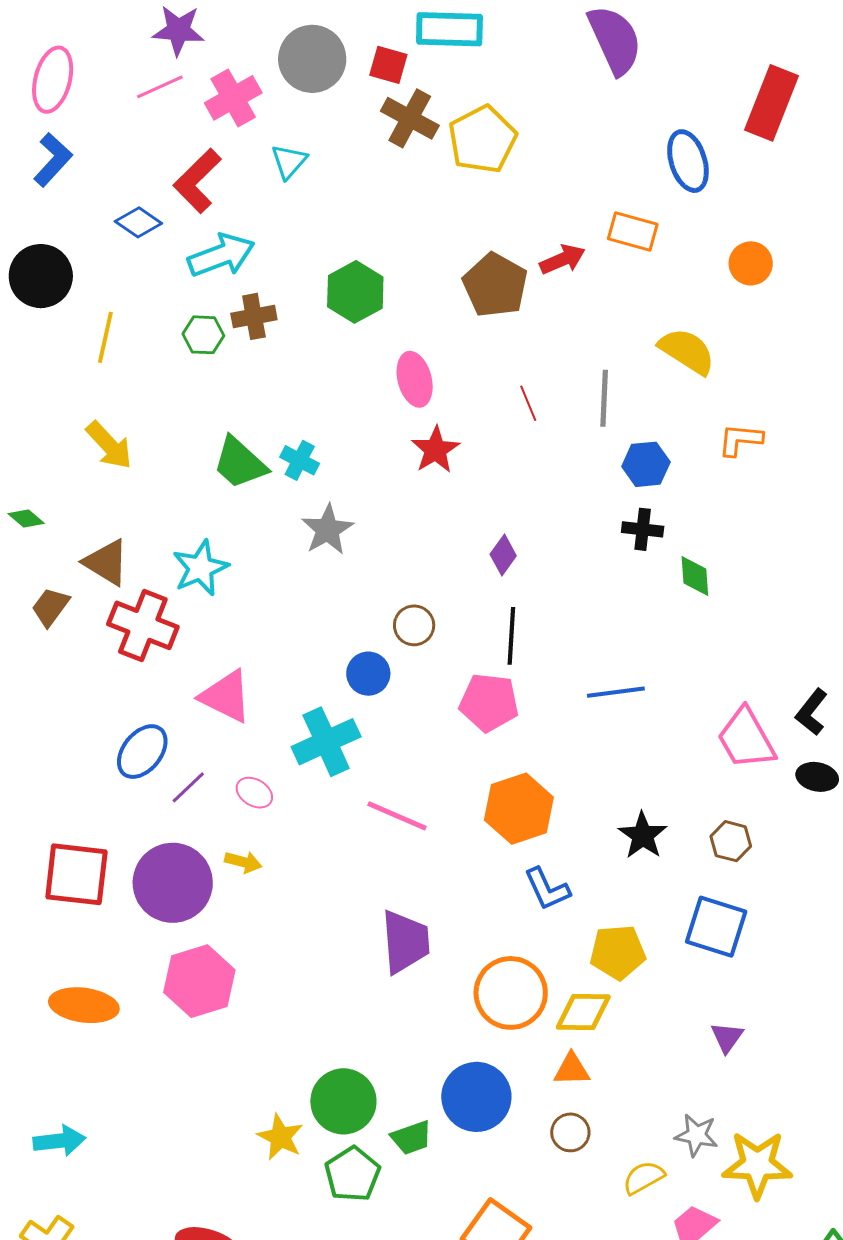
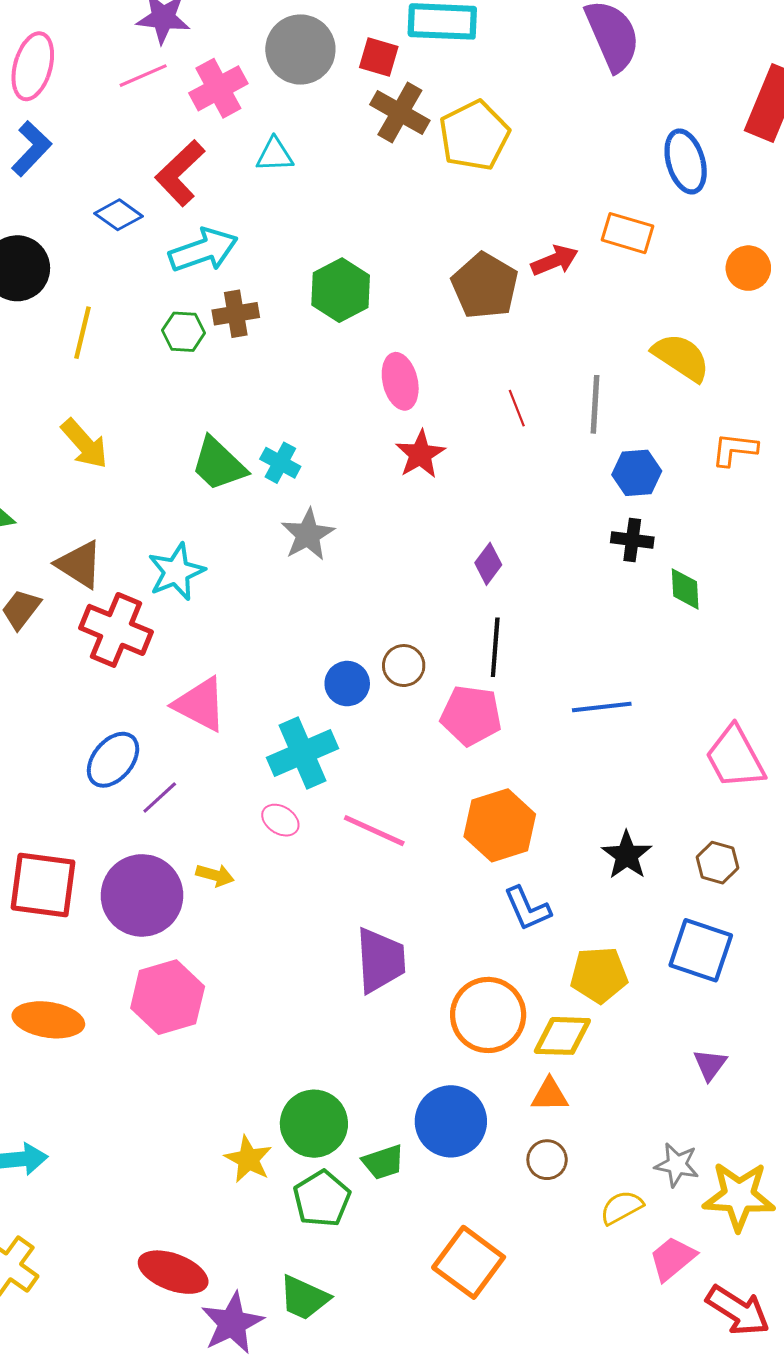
cyan triangle: (289, 161) -> (275, 155), turned 45
brown circle: (414, 625) -> (404, 666), moved
pink ellipse: (254, 793) -> (280, 820), moved

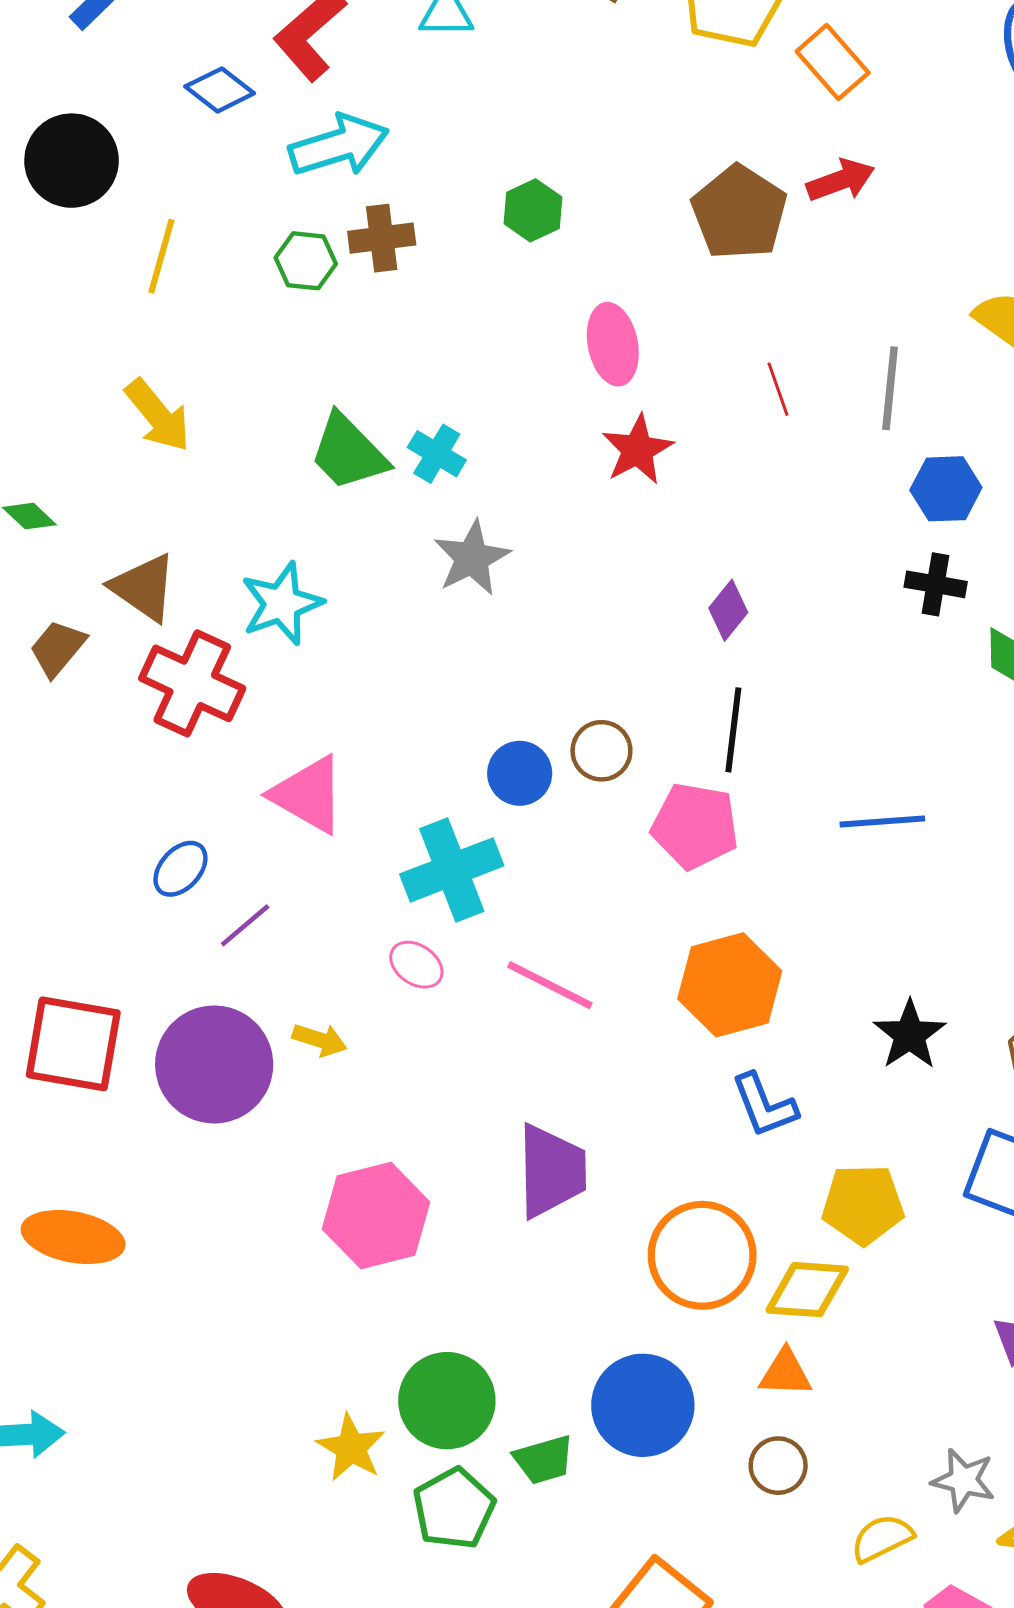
orange rectangle: (628, 233) -> (833, 62), moved, turned 30
green hexagon: (341, 290) -> (533, 210), size x0.7
blue ellipse: (113, 760) -> (180, 869), size x0.7
pink hexagon: (168, 997) -> (376, 1216), moved

